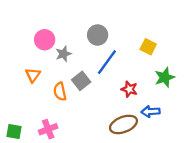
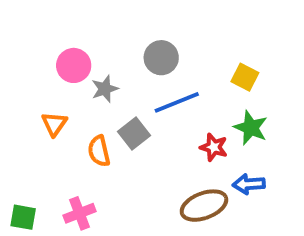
blue line: (107, 62) -> (177, 102), turned 32
green star: (165, 77) -> (251, 128), moved, turned -30

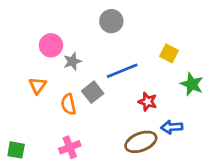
gray circle: (161, 58) -> (111, 21), moved
green star: (251, 128) -> (192, 84), moved
pink cross: (79, 213) -> (70, 147), moved

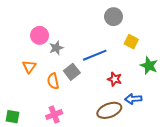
gray circle: (111, 21) -> (113, 17), moved

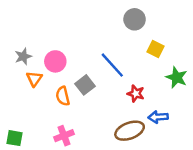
pink circle: (40, 35) -> (55, 61), moved
gray star: (56, 48) -> (23, 56), moved
blue line: (95, 55) -> (112, 65), turned 70

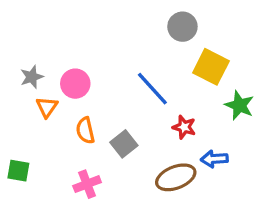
yellow square: (156, 49) -> (211, 67), size x1.5
gray square: (85, 85) -> (124, 144), moved
green square: (15, 138) -> (18, 171), moved

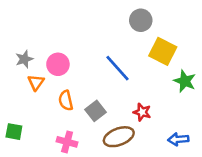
red star: (184, 127) -> (142, 112), moved
blue arrow: (214, 159) -> (178, 139), moved
brown ellipse: (176, 177) -> (119, 137), moved
pink cross: (87, 184) -> (67, 142), turned 36

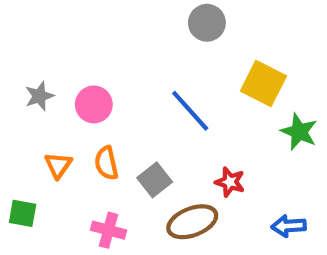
gray circle: (141, 20) -> (207, 23), moved
orange triangle: (36, 82) -> (58, 165), moved

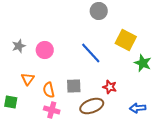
orange semicircle: (106, 163) -> (49, 90), moved
gray square: (155, 180) -> (74, 86), turned 35

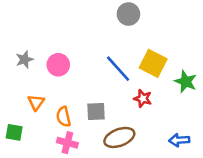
yellow square: (126, 40) -> (153, 63), moved
red star: (110, 87) -> (143, 98), moved

